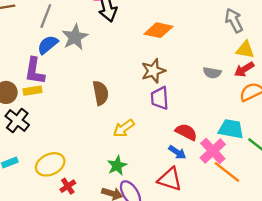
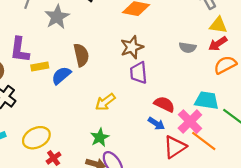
blue semicircle: (48, 45) -> (61, 75), moved
yellow rectangle: (32, 91) -> (40, 66), moved
brown semicircle: (101, 93) -> (81, 55), moved
red triangle: (170, 179) -> (175, 147), moved, turned -50

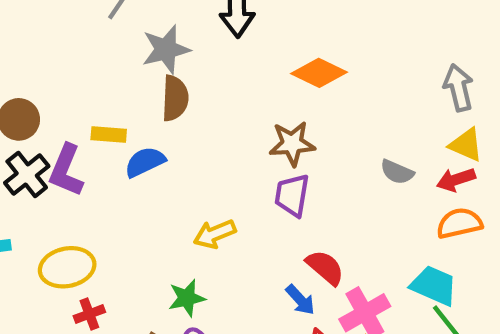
purple L-shape: (20, 50) -> (66, 170), moved
brown semicircle: (81, 55) -> (175, 98), moved
cyan trapezoid: (207, 100) -> (434, 286), moved

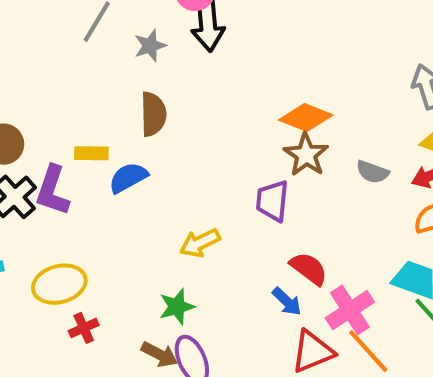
gray star: (166, 49) -> (150, 46), moved, size x0.7
orange diamond: (319, 73) -> (306, 118), moved
brown star: (292, 144) -> (306, 155), moved, turned -30

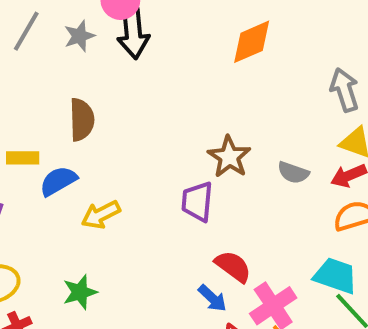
gray star: (150, 46) -> (79, 36), moved
orange diamond: (306, 118) -> (252, 42), moved, turned -45
yellow arrow: (200, 243) -> (101, 215), moved
green star: (177, 307) -> (80, 292), moved

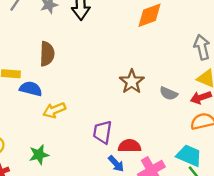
blue semicircle: (58, 181) -> (31, 89), turned 40
purple trapezoid: (197, 202) -> (102, 132), moved
red semicircle: (233, 266) -> (130, 146), turned -40

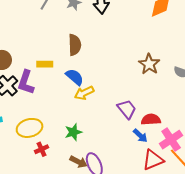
blue semicircle: (31, 89) -> (75, 77), moved, turned 30
purple trapezoid: (102, 132) -> (127, 109), turned 135

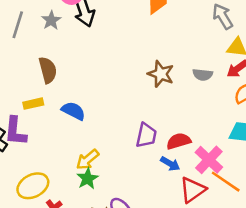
brown semicircle: (75, 45) -> (48, 70), moved
yellow arrow: (84, 93) -> (88, 160), moved
purple trapezoid: (127, 109) -> (146, 135), turned 65

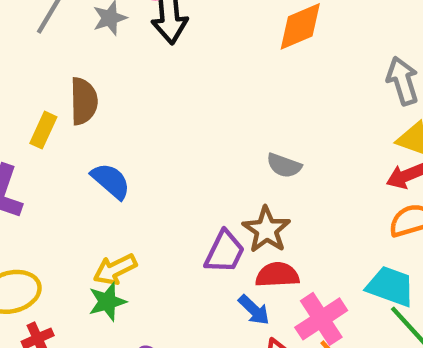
brown star: (161, 74) -> (266, 230), moved
gray semicircle: (203, 75) -> (284, 166), moved
yellow rectangle: (33, 104) -> (43, 130), moved, turned -66

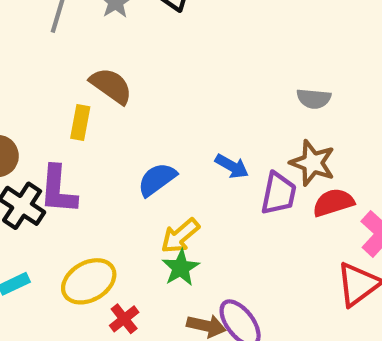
brown semicircle: (84, 101) -> (111, 86), turned -39
blue semicircle: (111, 181) -> (157, 179), moved, turned -63
blue arrow: (254, 310) -> (232, 166), moved

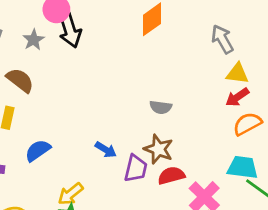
brown semicircle: (111, 86) -> (20, 80), moved
blue semicircle: (157, 179) -> (38, 150), moved

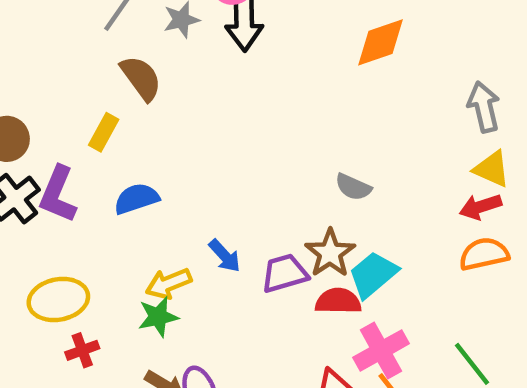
blue arrow: (106, 150) -> (225, 256), moved
cyan trapezoid: (243, 167) -> (373, 275), moved, turned -64
purple trapezoid: (136, 168) -> (285, 273), turned -136

